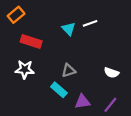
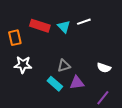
orange rectangle: (16, 15) -> (15, 38), moved, turned -63
red rectangle: (31, 42) -> (40, 26), moved
purple triangle: (83, 102) -> (77, 83), moved

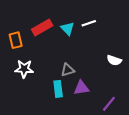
red rectangle: (40, 26) -> (42, 28), turned -48
white semicircle: (104, 68) -> (114, 60), moved
cyan rectangle: (55, 84) -> (58, 89), turned 42

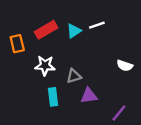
cyan triangle: (68, 29) -> (74, 31), turned 40
white star: (24, 69) -> (45, 66), moved
cyan rectangle: (58, 89) -> (53, 97), moved

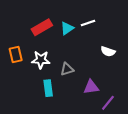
orange rectangle: (17, 44) -> (16, 55), moved
white semicircle: (125, 66) -> (108, 51), moved
purple triangle: (89, 96) -> (91, 87), moved

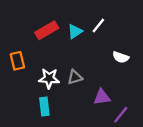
white line: (88, 23) -> (98, 26), turned -32
white star: (41, 60) -> (49, 78), moved
cyan rectangle: (48, 88) -> (44, 107), moved

